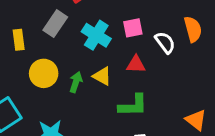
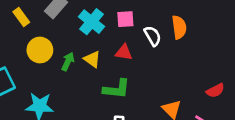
yellow rectangle: (19, 40) -> (21, 17), turned -36

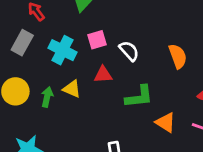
orange semicircle: (179, 27) -> (178, 56), moved
green L-shape: (117, 89) -> (139, 97), moved

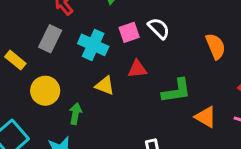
white semicircle: (129, 51) -> (159, 28), moved
green arrow: (47, 97) -> (75, 114), moved

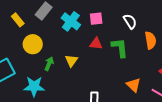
white semicircle: (159, 28) -> (130, 21), moved
yellow triangle: (105, 86) -> (71, 61), moved, turned 32
green L-shape: (176, 91) -> (120, 48), moved, turned -100

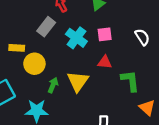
yellow rectangle: (18, 20) -> (17, 48), moved, turned -48
green L-shape: (120, 48) -> (130, 81), moved
yellow triangle: (71, 61) -> (78, 81), size x1.5

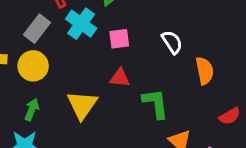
cyan cross: (76, 38) -> (81, 24), moved
yellow circle: (34, 64) -> (33, 66), moved
green arrow: (53, 85) -> (32, 110), moved

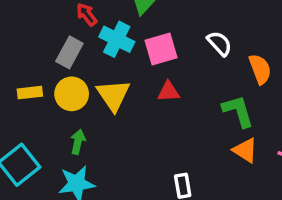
pink square: (119, 39) -> (161, 49), size x1.4
green L-shape: (156, 103) -> (238, 111), moved
yellow triangle: (82, 105) -> (113, 95), moved

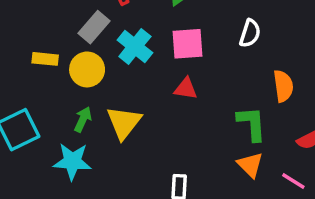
cyan cross: (117, 39) -> (135, 46), moved
white semicircle: (220, 43) -> (250, 33), moved, turned 48
yellow triangle: (113, 95) -> (124, 123), moved

